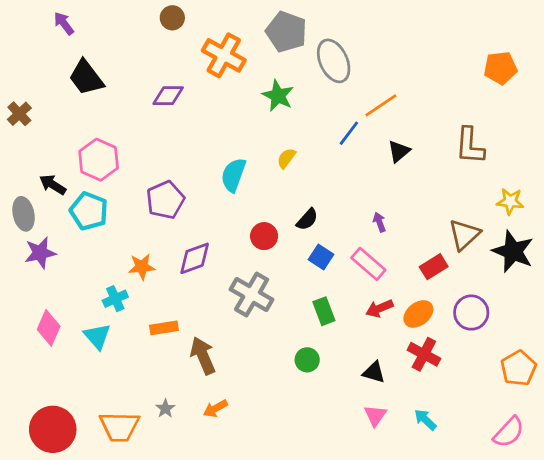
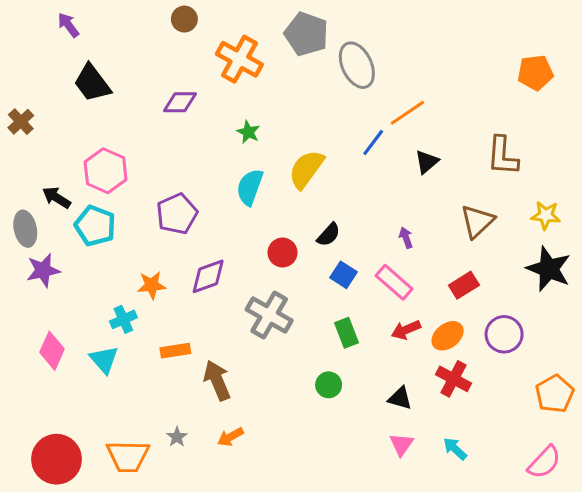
green star: (278, 96) -> (248, 132), moved, size x0.7
yellow semicircle: (286, 158) -> (306, 169), size x1.8
brown triangle: (464, 235) -> (477, 221), moved

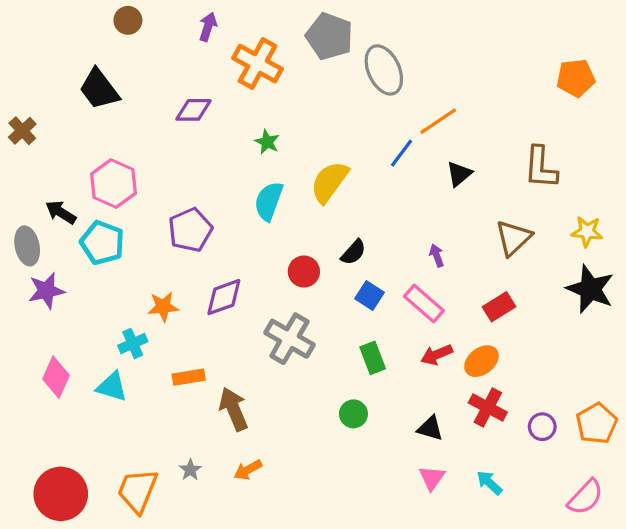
brown circle: (184, 19) -> (128, 20), moved
purple arrow: (68, 25) -> (208, 27), moved, turned 55
purple circle: (504, 334) -> (542, 427), moved, size x0.7
cyan triangle: (104, 360) -> (112, 387), turned -32
orange trapezoid: (128, 456) -> (137, 491), turned 111

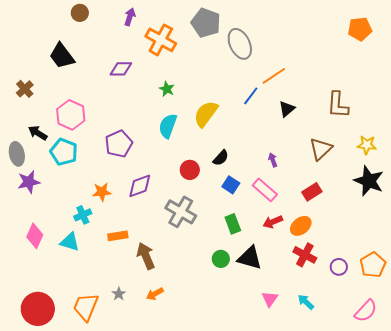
orange pentagon: (576, 78) -> (360, 29), moved
brown cross: (22, 131) -> (25, 89), moved
black triangle: (430, 428) -> (250, 258), moved, size x1.5

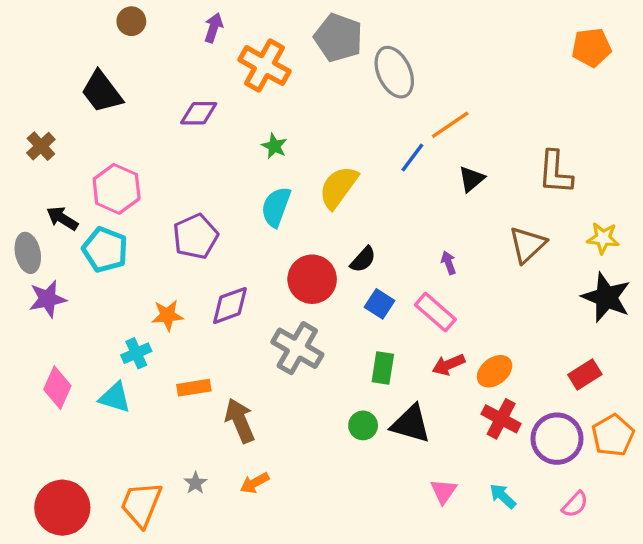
red circle: (190, 170) -> (312, 279), size x1.5
red rectangle: (312, 192) -> (585, 375), moved
green rectangle: (233, 224) -> (383, 368), turned 30
purple circle: (339, 267) -> (557, 439), size x1.8
pink semicircle: (366, 311) -> (575, 504), moved, size x0.7

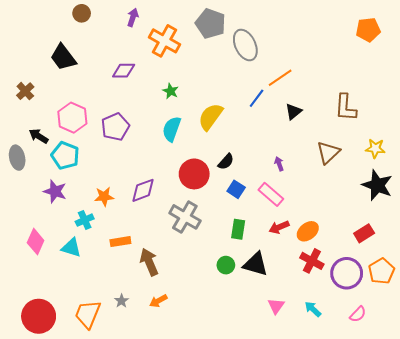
purple pentagon: (195, 236) -> (115, 127), moved
purple star: (48, 299) -> (55, 191), moved, turned 30

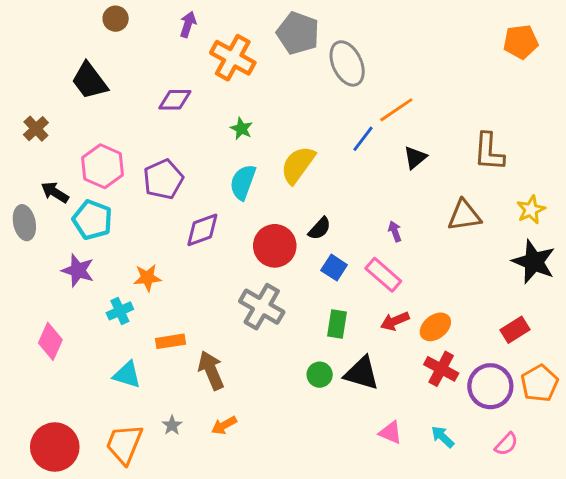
yellow star: (375, 148) -> (531, 210), turned -30
brown triangle: (328, 152) -> (464, 215), turned 35
purple diamond: (143, 190) -> (202, 230), moved
cyan triangle: (71, 248) -> (127, 375), moved
pink triangle: (276, 306) -> (391, 433), turned -42

